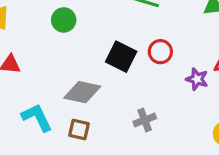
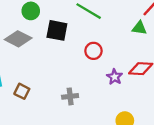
black square: (121, 57) -> (57, 30), moved, turned -30
gray diamond: (82, 92) -> (18, 39), moved

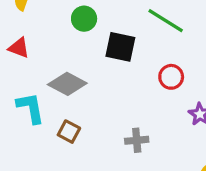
gray diamond: (18, 39) -> (67, 84), moved

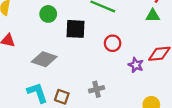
cyan L-shape: (31, 108) -> (37, 93), moved
brown square: (69, 132) -> (62, 97), moved

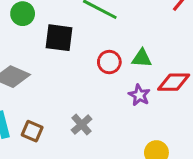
green triangle: (153, 16) -> (142, 58), moved
gray cross: (97, 89) -> (82, 125), turned -32

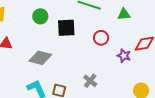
green triangle: (142, 58) -> (124, 14), moved

